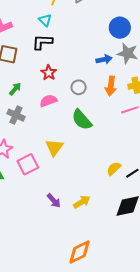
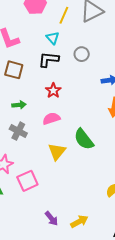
gray circle: (79, 87) -> (82, 54), moved
green arrow: (15, 89) -> (19, 105), turned 40
yellow triangle: (54, 147) -> (57, 152), moved

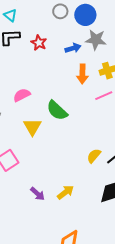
gray circle: (82, 54) -> (60, 11), moved
red star: (53, 91) -> (39, 43), moved

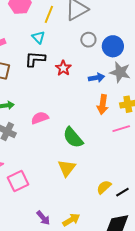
yellow triangle: (32, 127) -> (67, 168), moved

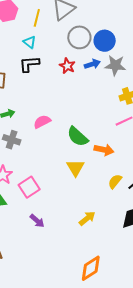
gray circle: (88, 40) -> (79, 37), size x1.5
red star: (63, 68) -> (67, 66), moved
blue arrow: (96, 78) -> (92, 64), moved
orange arrow: (103, 105) -> (104, 150), moved, turned -78
purple arrow: (43, 218) -> (37, 221), moved

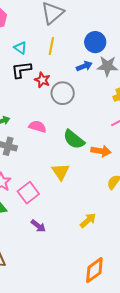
yellow line: (37, 18) -> (51, 46), moved
gray circle: (79, 37) -> (63, 93), moved
red star: (67, 66) -> (42, 80), moved
pink semicircle: (42, 122) -> (37, 127), turned 48
yellow triangle: (76, 168) -> (61, 172), moved

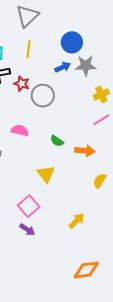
green semicircle: (74, 139) -> (57, 141), size x0.6
pink square: (28, 193) -> (29, 206), moved
orange diamond: (94, 270) -> (86, 270), turned 32

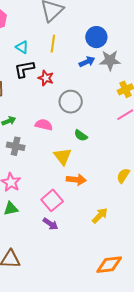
gray circle: (43, 96) -> (71, 102), moved
orange arrow: (85, 151) -> (76, 180), moved
yellow triangle: (46, 174) -> (63, 156), moved

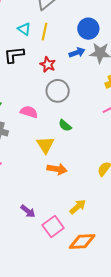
cyan triangle: (22, 47) -> (24, 29), moved
red star: (46, 78) -> (48, 65), moved
pink square: (52, 200) -> (53, 227), moved
orange diamond: (109, 265) -> (82, 242), moved

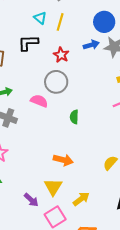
gray circle: (58, 91) -> (56, 82), moved
green semicircle: (65, 125) -> (74, 117), turned 48
yellow triangle: (45, 145) -> (53, 187), moved

